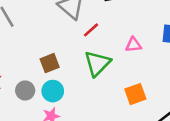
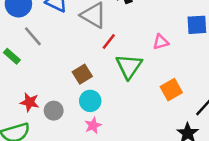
red line: (91, 30) -> (109, 41), moved
gray circle: (25, 90) -> (54, 111), moved

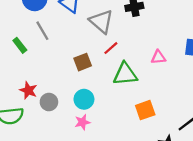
green triangle: (129, 66) -> (125, 74), turned 40
brown square: (82, 74) -> (83, 62), moved
orange square: (171, 90) -> (145, 110), moved

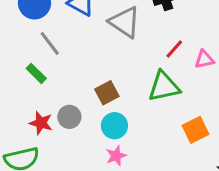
green rectangle: (20, 45) -> (36, 73), moved
red line: (111, 48) -> (174, 49), moved
brown square: (83, 62) -> (107, 93), moved
gray circle: (49, 102) -> (69, 117), moved

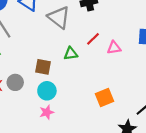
green triangle: (164, 86) -> (71, 54), moved, size x0.6
brown square: (107, 93) -> (43, 67), turned 35

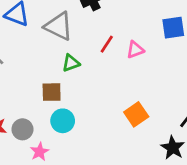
green triangle: (71, 54) -> (71, 63), moved
gray circle: (15, 82) -> (22, 129), moved
pink star: (47, 112) -> (40, 152), moved

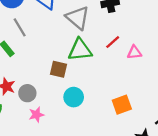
green triangle: (71, 63) -> (80, 50), size x1.6
cyan circle: (63, 121) -> (74, 97), moved

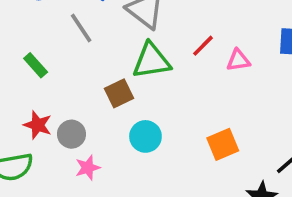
gray line: (20, 27) -> (81, 28), moved
brown square: (58, 69) -> (119, 93), turned -36

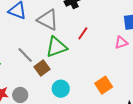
gray line: (81, 28) -> (25, 55), moved
pink triangle: (238, 60) -> (121, 43), moved

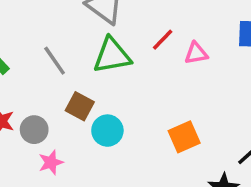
pink triangle: (121, 43) -> (196, 53), moved
brown square: (42, 68) -> (80, 106), moved, turned -35

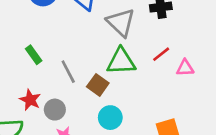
gray line: (55, 61) -> (68, 72), moved
brown square: (80, 106) -> (98, 85), moved

